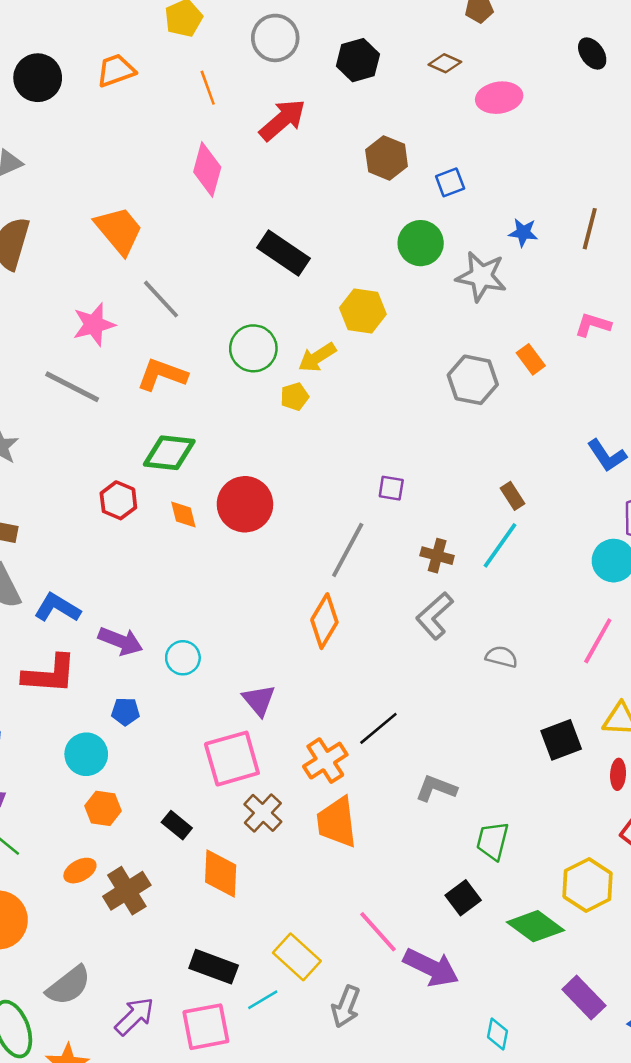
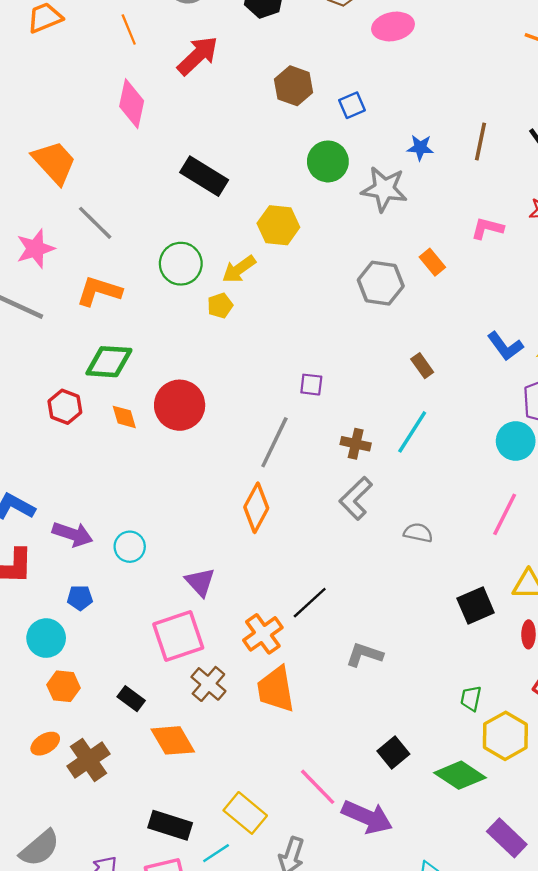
brown rectangle: (513, 496) -> (422, 366), moved
green trapezoid: (493, 841) -> (471, 698), moved, size x0.7
orange diamond: (221, 873) -> (173, 740), turned -30

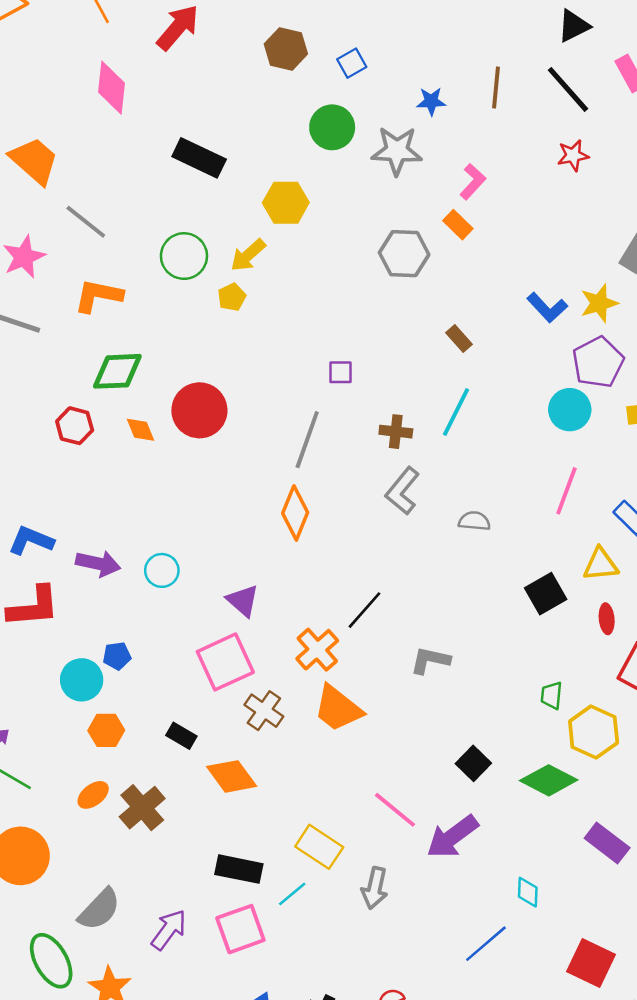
pink L-shape: (487, 228) -> (473, 182), moved, turned 124
blue pentagon: (80, 598) -> (117, 656), moved
orange trapezoid: (276, 689) -> (338, 708), turned -36
purple arrow: (367, 817) -> (452, 837), turned 126

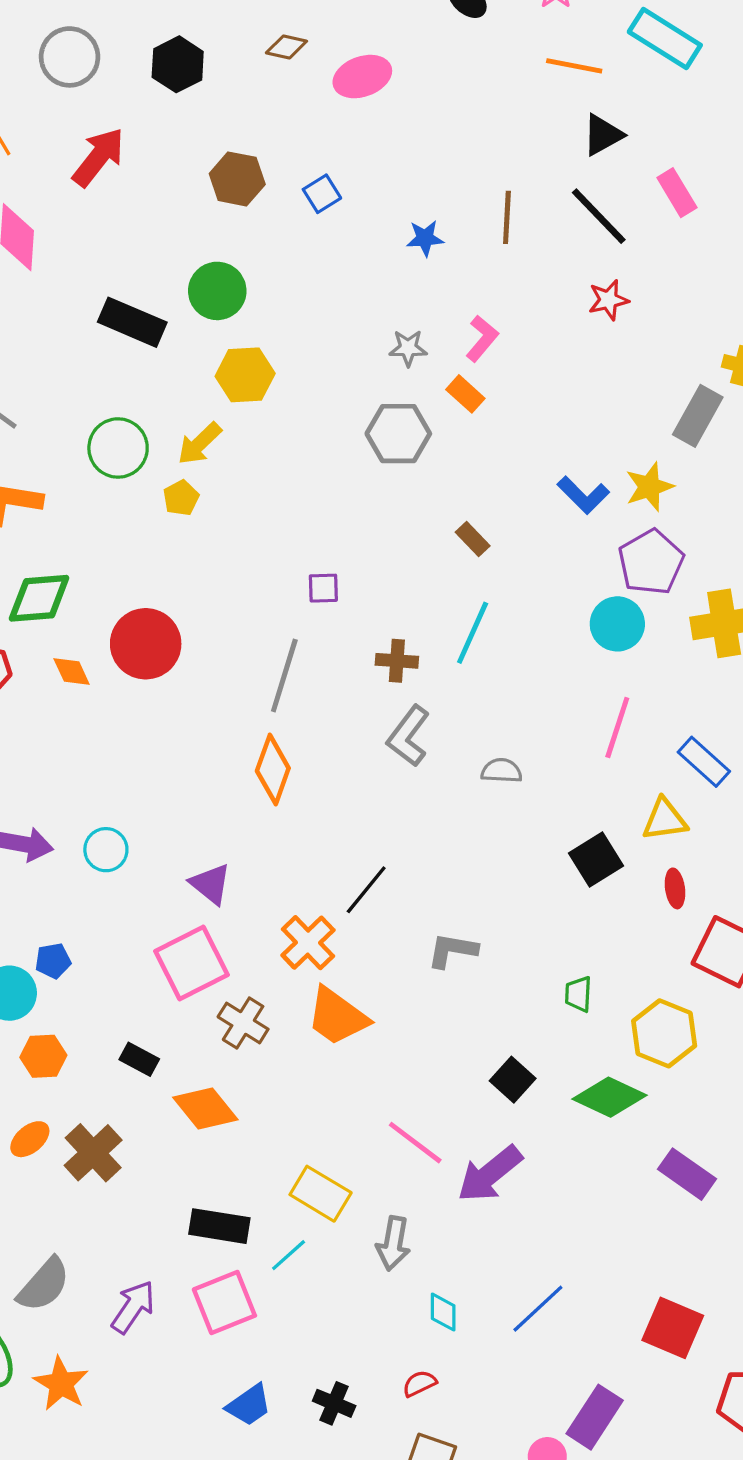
green circle: (332, 127) -> (217, 291), moved
gray star: (397, 151) -> (408, 348), moved, size x0.6
green trapezoid: (551, 695) -> (578, 994), moved
cyan diamond: (528, 892) -> (443, 1312), moved

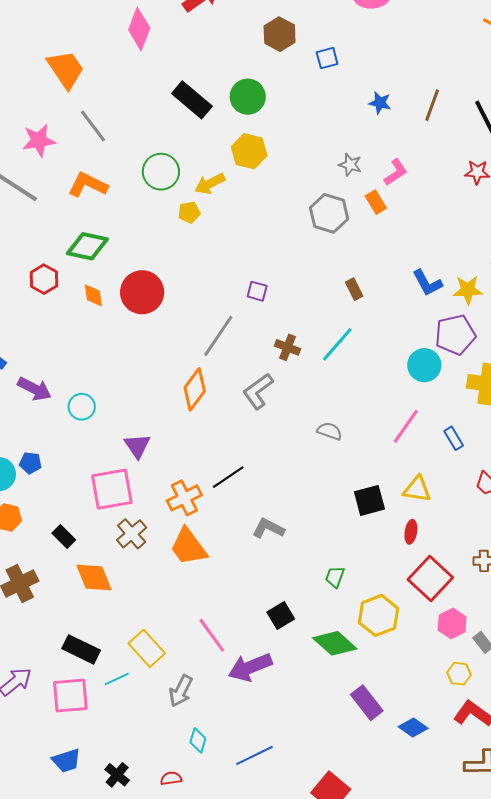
gray L-shape: (408, 736) -> (258, 391), moved
blue rectangle: (704, 762) -> (454, 438), moved, size x0.7

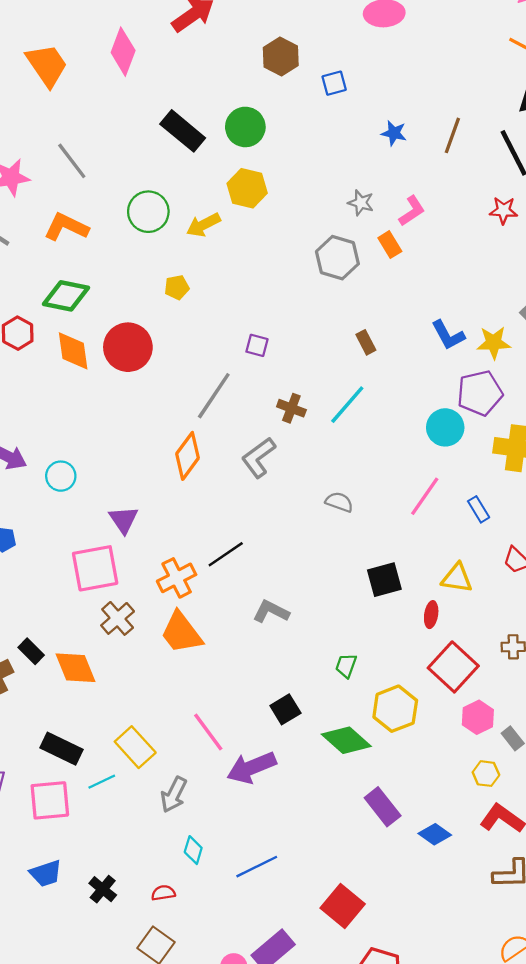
orange trapezoid: (66, 69) -> (47, 65), moved
yellow pentagon: (189, 212) -> (177, 287), moved
orange diamond: (93, 295) -> (73, 351), size x1.5
yellow triangle: (417, 489) -> (457, 578), moved
black rectangle: (64, 537) -> (31, 651), moved

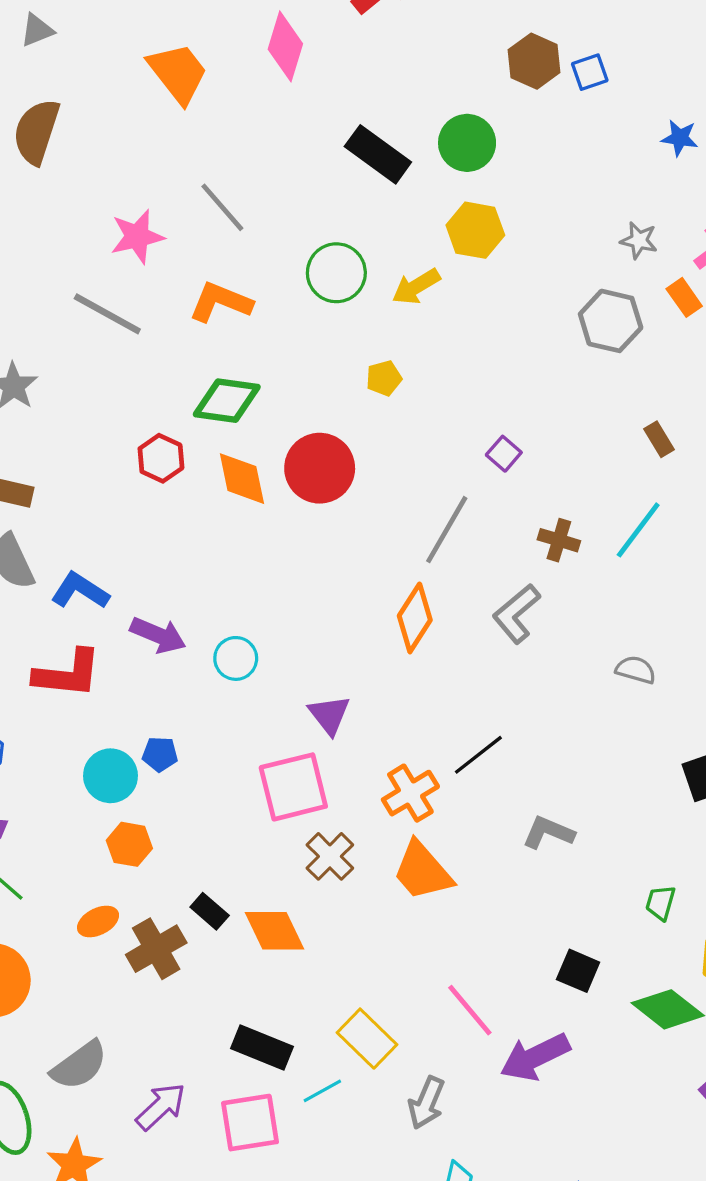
brown hexagon: (281, 57) -> (534, 61), moved
purple square: (257, 345) -> (504, 454), turned 30
black square: (285, 709) -> (578, 971), turned -32

